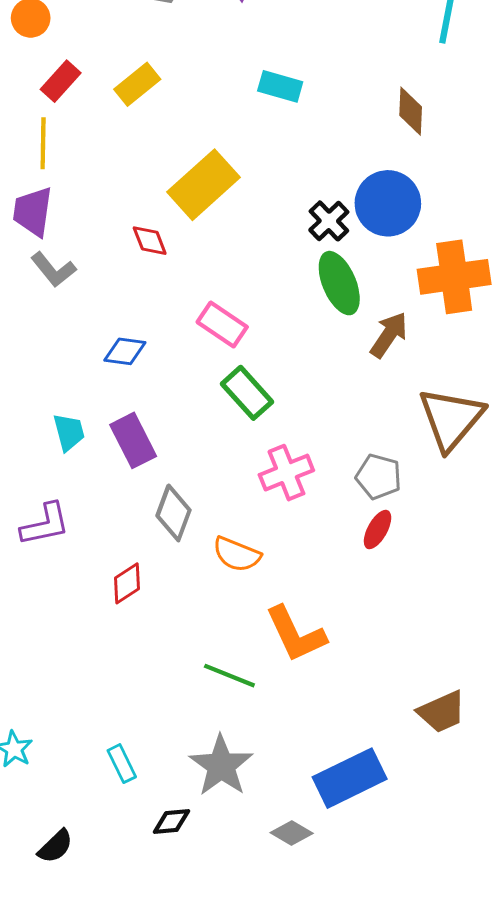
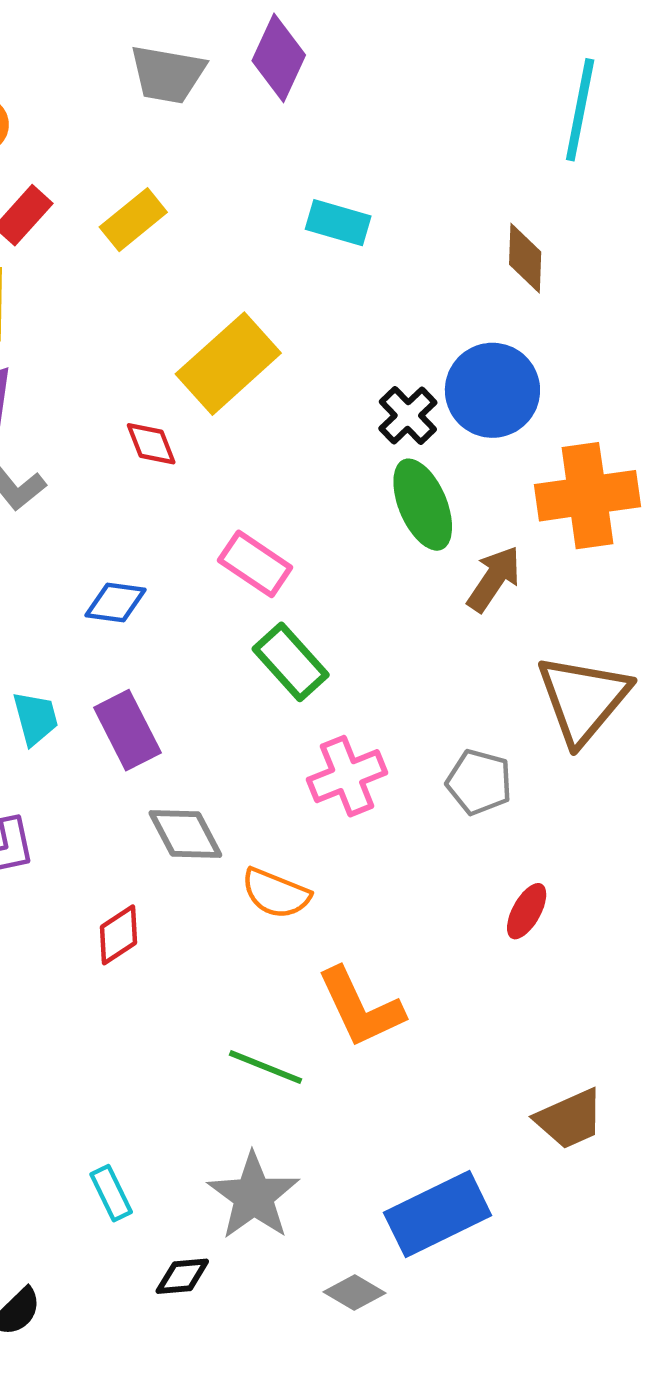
gray diamond: (174, 513) -> (185, 834), turned -48
red ellipse: (378, 530) -> (527, 911), moved

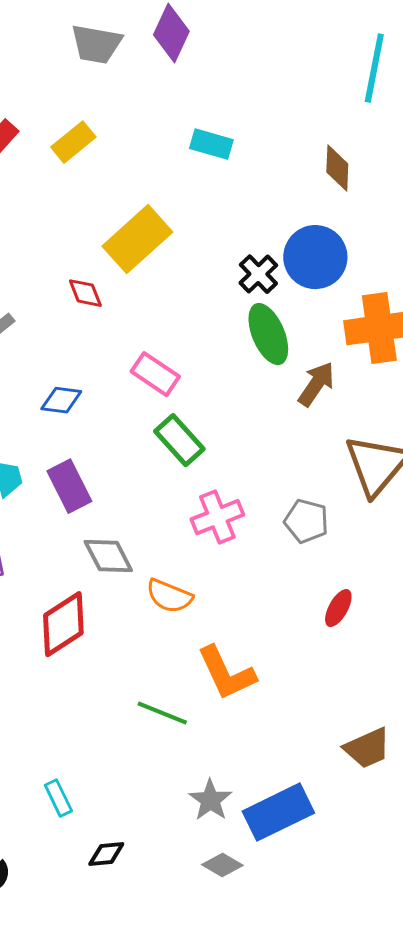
red diamond: (119, 935) -> (63, 624), size x1.6
gray star: (254, 1196) -> (210, 800), moved, size x0.7

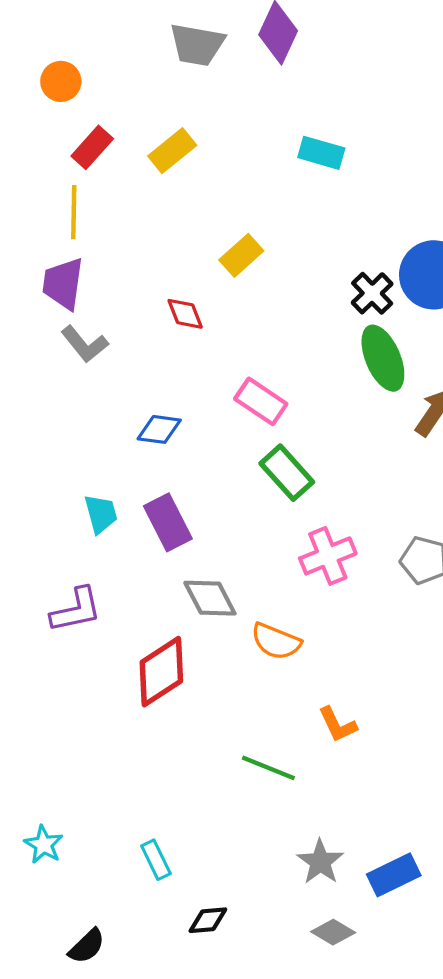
yellow rectangle: (137, 239) -> (241, 255), size x0.6
orange L-shape: (226, 673) -> (338, 725), size x0.6
blue rectangle: (278, 812) -> (394, 875), size x0.7

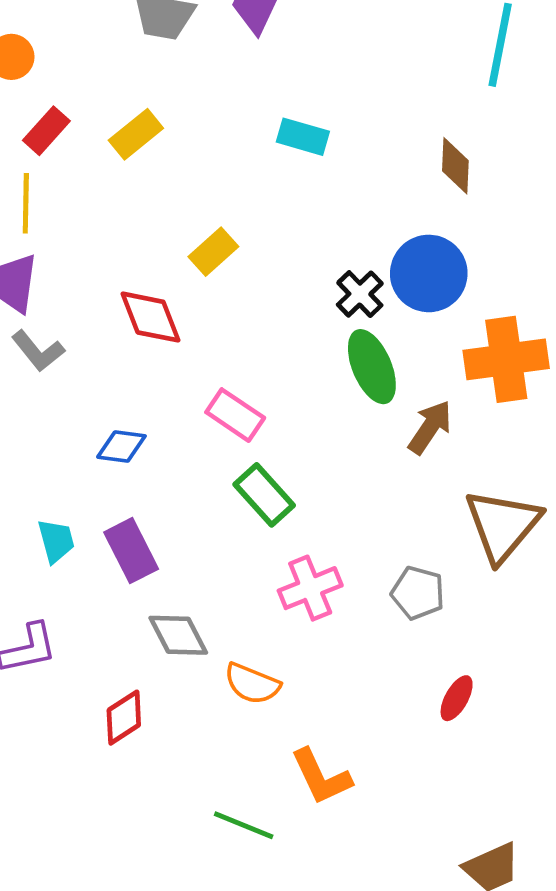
red diamond: (185, 314) -> (150, 317), size x1.5
red diamond: (161, 672) -> (124, 718), size x0.7
orange L-shape: (338, 725) -> (321, 777), size x1.4

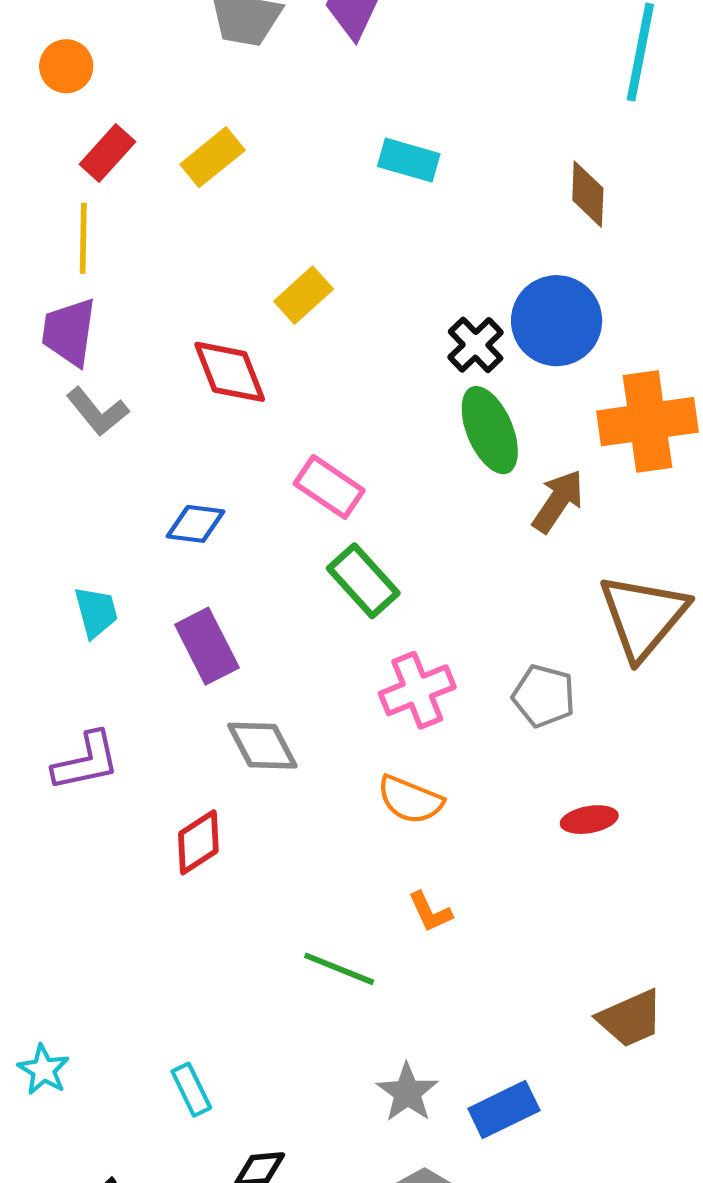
cyan trapezoid: (56, 541) -> (96, 612), moved
orange semicircle: (252, 684) -> (410, 800), moved
red ellipse: (457, 698) -> (589, 820), turned 51
orange L-shape: (321, 777) -> (430, 912), size x0.6

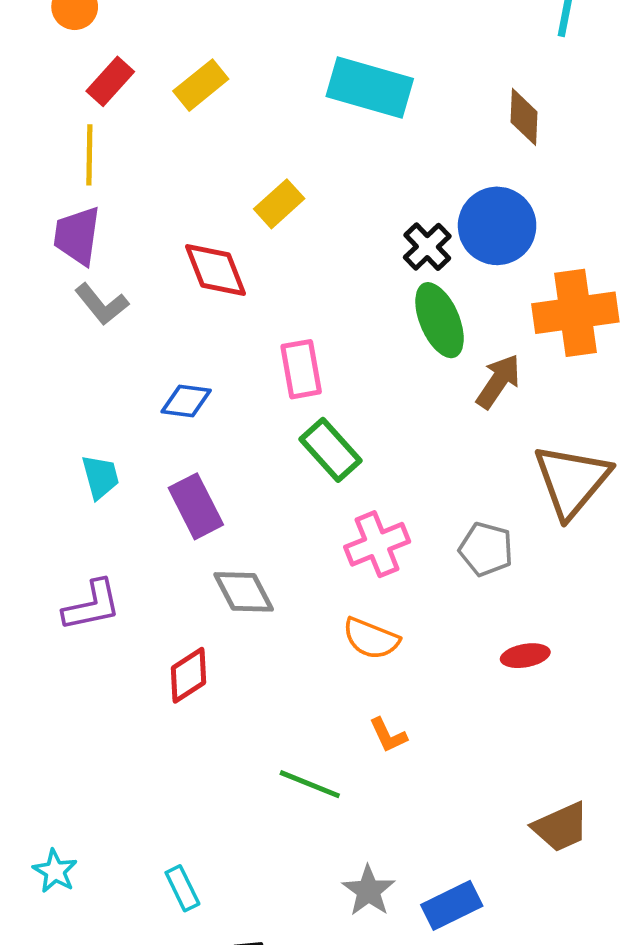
cyan rectangle: (409, 160) -> (370, 88), size x1.6
pink rectangle: (329, 487) -> (301, 369), turned 46

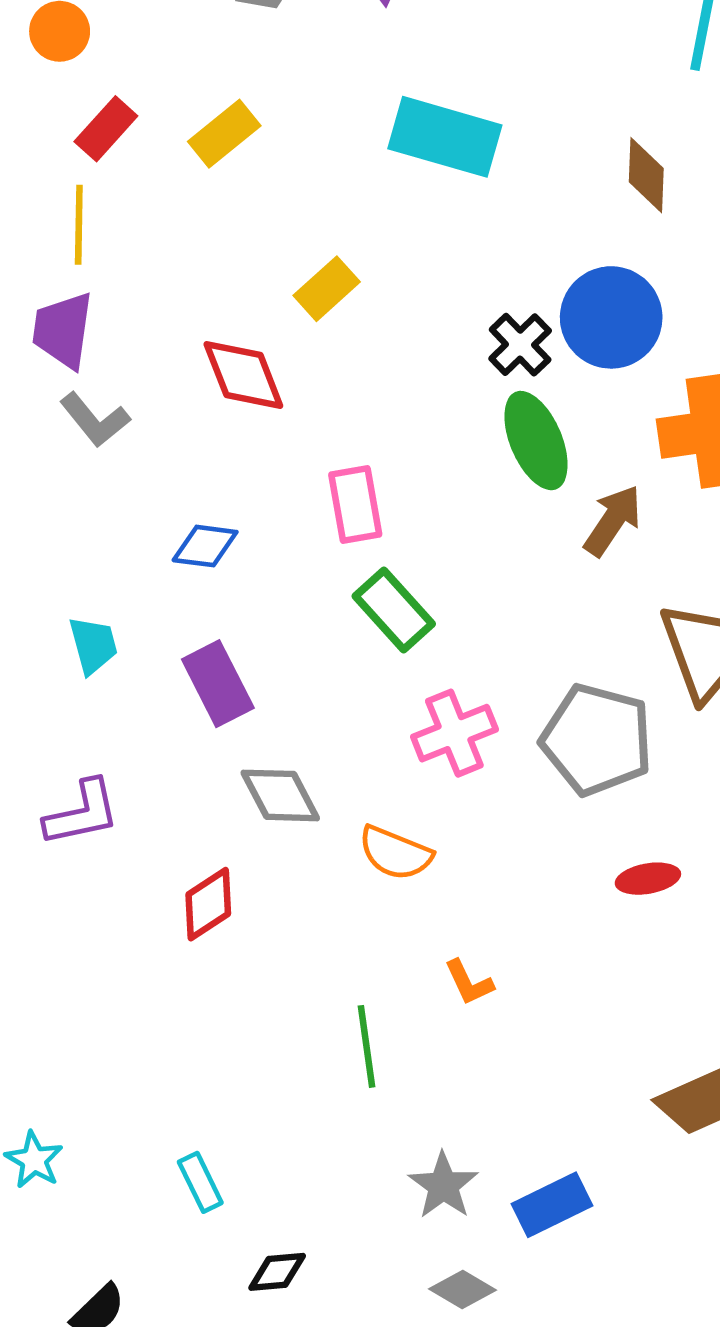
gray pentagon: (486, 549) -> (597, 739), size x1.6
orange semicircle: (371, 638) -> (395, 853), moved
green line: (310, 784) -> (367, 1046), turned 60

